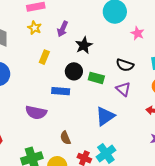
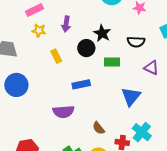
black star: (84, 45) -> (102, 33), moved
yellow rectangle: (44, 57) -> (56, 56), turned -32
black circle: (74, 71) -> (86, 48), moved
purple triangle: (123, 89) -> (151, 68), moved

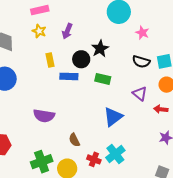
black semicircle: (136, 42) -> (141, 62), moved
blue rectangle: (81, 84) -> (69, 76), moved

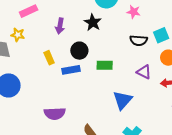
yellow star: (39, 31) -> (18, 35), moved
black star: (100, 49) -> (93, 22), moved

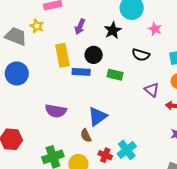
black semicircle: (139, 40) -> (141, 55), moved
yellow rectangle: (49, 58) -> (62, 55), size x1.6
blue triangle: (123, 100) -> (97, 116), moved

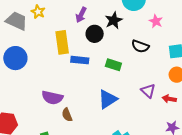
black circle: (94, 55) -> (95, 34), moved
purple triangle: (152, 90) -> (148, 91), moved
blue triangle: (97, 116) -> (108, 99), moved
brown semicircle: (86, 135) -> (67, 115), moved

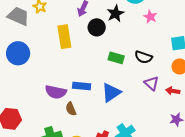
pink star: (156, 21) -> (150, 17), moved
black semicircle: (140, 46) -> (143, 57), moved
blue rectangle: (80, 60) -> (82, 86), moved

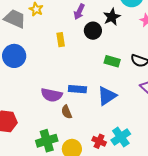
yellow rectangle: (64, 37) -> (61, 40), size x0.6

